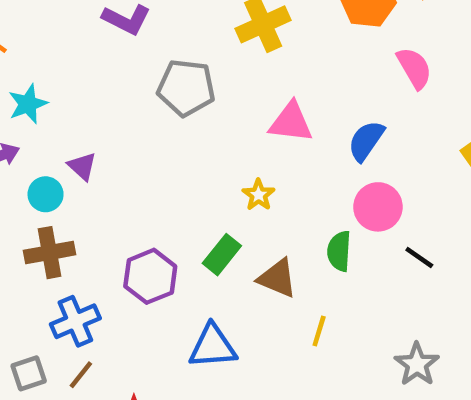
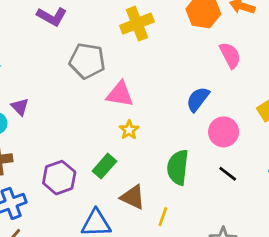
pink triangle: (291, 122) -> (120, 94), moved
pink circle: (378, 207) -> (224, 132), moved
green semicircle: (339, 251) -> (178, 167), size x1.4
brown triangle: (277, 278) -> (133, 197), moved

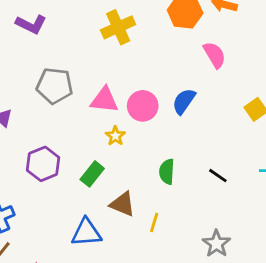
gray pentagon: (87, 61) -> (55, 86), moved
pink circle: (224, 132) -> (143, 106), moved
green semicircle: (178, 167) -> (167, 172), size x0.7
purple hexagon: (59, 178) -> (43, 164), moved

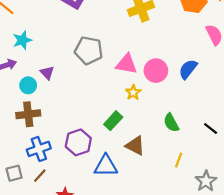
purple hexagon: (43, 164) -> (78, 142), moved
green semicircle: (167, 172) -> (171, 123), turned -36
yellow line: (154, 223) -> (179, 160), moved

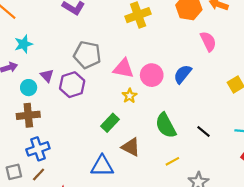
green semicircle: (171, 123) -> (166, 125), size x1.4
purple hexagon: (78, 142) -> (72, 85), moved
yellow line: (179, 160) -> (172, 161), turned 40

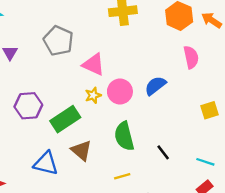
pink circle: (152, 75) -> (120, 92), moved
purple hexagon: (72, 85) -> (28, 106), moved
green rectangle: (110, 123) -> (65, 119), size x1.4

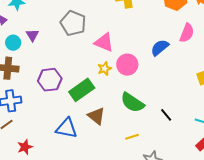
pink semicircle: (191, 57) -> (187, 33), turned 36
blue semicircle: (155, 86) -> (160, 48), moved
green semicircle: (124, 136) -> (132, 103), turned -40

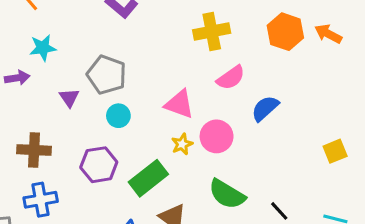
gray pentagon: (73, 23) -> (107, 75), moved
pink semicircle: (187, 33) -> (231, 78), moved, turned 36
cyan circle: (13, 43) -> (118, 116), moved

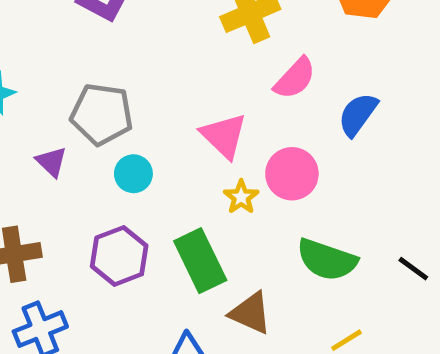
pink triangle: (179, 104) -> (224, 136), turned 36
green rectangle: (148, 178) -> (200, 261), turned -66

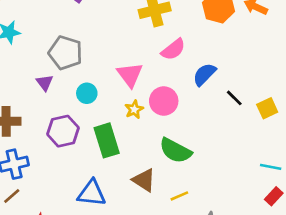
purple triangle: (51, 162) -> (45, 83), moved
cyan circle: (133, 174) -> (87, 93), moved
black line: (413, 269) -> (234, 98), moved
brown triangle: (250, 313) -> (144, 180), moved

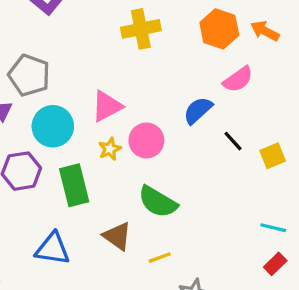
pink semicircle: (173, 49) -> (238, 79), moved
pink triangle: (130, 75) -> (107, 106), turned 36
cyan circle: (87, 93) -> (53, 126), size x1.6

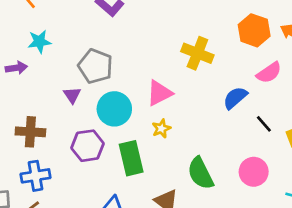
yellow cross: (141, 29) -> (197, 53), moved, turned 32
pink circle: (146, 140) -> (254, 172), moved
green semicircle: (158, 202) -> (200, 173), turned 32

